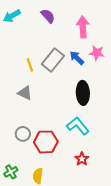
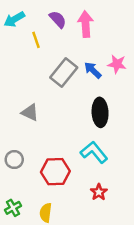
pink arrow: (83, 27) -> (86, 24), moved
yellow line: (30, 65) -> (36, 40), moved
gray circle: (23, 134) -> (14, 160), moved

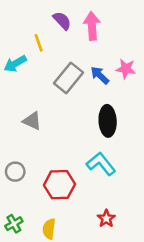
cyan arrow: (14, 19) -> (15, 64), moved
red star: (99, 192) -> (106, 218), moved

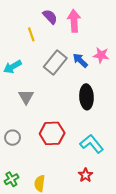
cyan arrow: (15, 64) -> (13, 67), moved
gray triangle: (32, 121) -> (26, 97), turned 35
cyan L-shape: (101, 164) -> (92, 144), moved
red hexagon: (59, 185) -> (52, 133), moved

